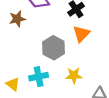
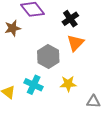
cyan cross: (39, 77) -> (34, 85), turned 36

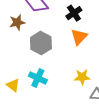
gray hexagon: (48, 56) -> (41, 43), moved
yellow star: (68, 84) -> (82, 77), moved

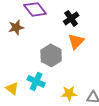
gray hexagon: (41, 43) -> (51, 55), moved
yellow star: (82, 77) -> (69, 93), moved

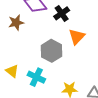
black cross: (71, 18) -> (62, 13), moved
yellow triangle: (12, 88) -> (12, 71), moved

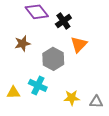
brown star: (16, 23) -> (23, 44), moved
yellow triangle: (12, 71) -> (13, 93), moved, turned -40

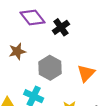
orange triangle: (79, 45) -> (86, 73), moved

